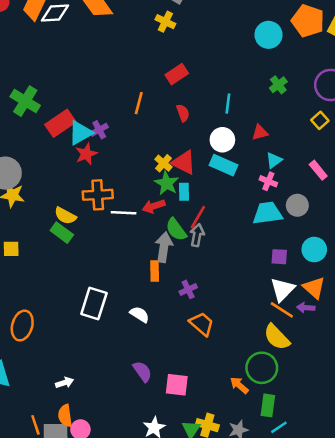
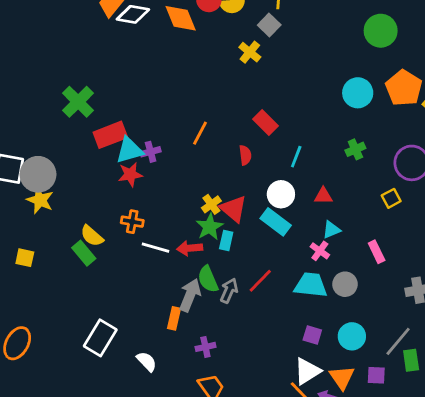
red rectangle: (177, 74) -> (265, 122), moved, turned 65
orange cross: (98, 195) -> (132, 222), size x0.7
red line: (198, 217) -> (260, 281), moved

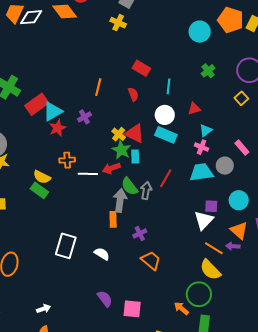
purple cross: (151, 152) -> (84, 117), moved
pink rectangle: (377, 252) -> (242, 148), moved
white triangle: (307, 371) -> (204, 220), moved

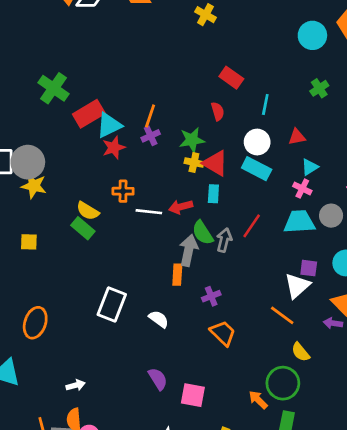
orange line: (98, 87) -> (150, 116), moved
yellow cross: (119, 134) -> (194, 162), turned -32
green star: (121, 150) -> (192, 140), moved, turned 30
orange line: (214, 248) -> (282, 315), moved
yellow semicircle: (210, 270) -> (301, 352), size x0.7

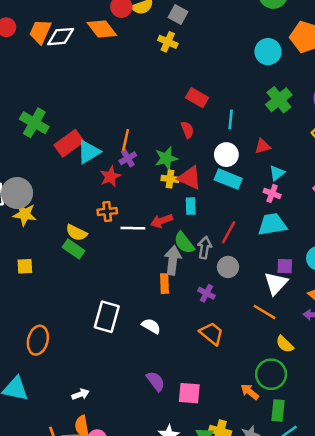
green cross: (319, 88) -> (279, 100), size x1.5
red star: (114, 148) -> (110, 176), moved
gray circle: (331, 216) -> (228, 267), moved
purple cross: (211, 296) -> (207, 293), moved, turned -35

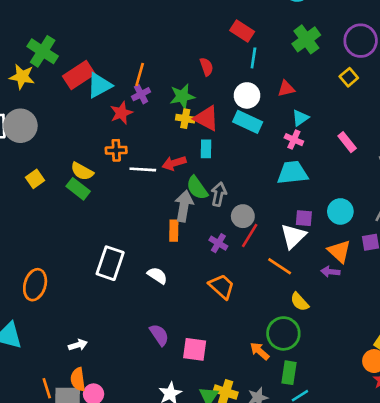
red rectangle: (197, 98) -> (242, 31), moved
yellow star: (25, 214) -> (22, 77), moved
red line: (229, 232) -> (250, 235), moved
yellow square: (25, 266) -> (35, 179), moved, turned -35

